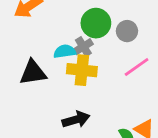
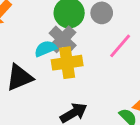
gray cross: (83, 47) -> (63, 39), size x1.4

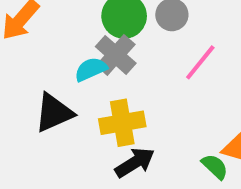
yellow cross: (67, 63) -> (122, 123), moved

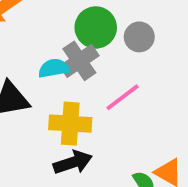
pink line: (200, 62) -> (123, 97), moved

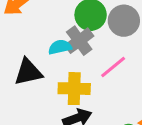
gray circle: (139, 37) -> (124, 21), size x1.4

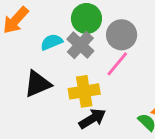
gray circle: (124, 21) -> (122, 35), moved
cyan semicircle: (60, 47) -> (51, 42), moved

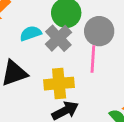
pink line: (117, 64) -> (93, 59), turned -40

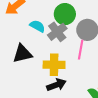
cyan semicircle: (31, 33) -> (37, 26), turned 42

